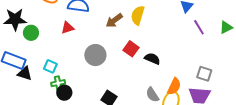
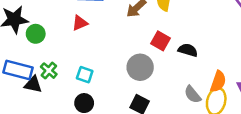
gray circle: (95, 55) -> (140, 67), moved
cyan square: (50, 66) -> (85, 75), moved
green cross: (58, 83) -> (49, 71), moved, turned -32

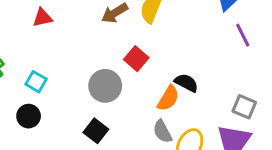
black semicircle: (188, 50) -> (186, 83), moved
orange semicircle: (218, 82) -> (168, 98), moved

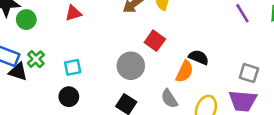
cyan square: (36, 82) -> (73, 67), turned -36
gray semicircle: (162, 131) -> (169, 99), moved

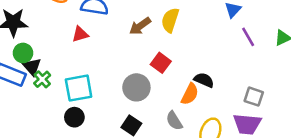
green circle: (26, 20) -> (23, 53), moved
cyan square: (73, 67) -> (79, 88), size x1.6
black triangle: (18, 72) -> (32, 67), moved, turned 30

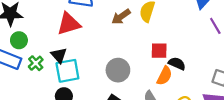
red triangle: (80, 34) -> (69, 24), size x1.6
red square: (161, 63) -> (159, 51), moved, turned -36
black triangle: (32, 67) -> (59, 55), moved

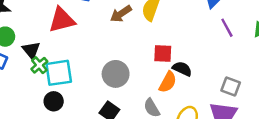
black triangle: (59, 55) -> (31, 50), moved
green cross: (36, 63) -> (39, 65), moved

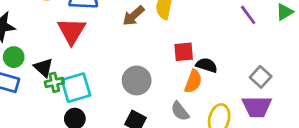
red triangle: (62, 20) -> (72, 31), turned -36
green cross: (39, 65) -> (54, 82), turned 36
gray square: (231, 87) -> (261, 77), turned 30

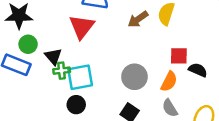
orange semicircle: (193, 81) -> (169, 81), moved

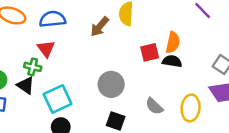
red triangle: (82, 27) -> (46, 49), size x0.7
green cross: (62, 71) -> (33, 67), moved, turned 35
orange semicircle: (169, 81) -> (173, 42), moved

